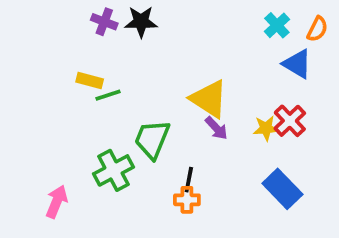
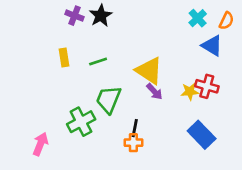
black star: (141, 22) -> (101, 16), turned -30
yellow rectangle: (90, 80) -> (64, 57), turned 66
green line: (108, 95) -> (98, 61), moved
red cross: (290, 121) -> (207, 86), turned -30

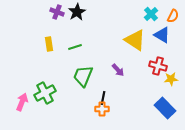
yellow triangle: (149, 71) -> (135, 40), moved
yellow star: (190, 92) -> (171, 79), moved
green cross: (81, 122) -> (45, 93), moved
blue rectangle: (202, 135) -> (165, 108), moved
pink arrow: (40, 144) -> (22, 102), moved

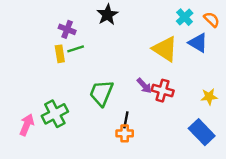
purple cross: (57, 12) -> (67, 29), moved
black star: (77, 12) -> (107, 15), moved
orange semicircle: (173, 16) -> (211, 20), turned -72
green line: (75, 47) -> (76, 49), moved
red cross: (158, 66) -> (163, 91), moved

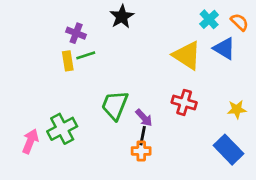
purple arrow: (144, 86) -> (144, 118), moved

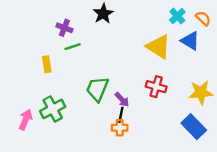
yellow rectangle: (68, 61) -> (47, 64), moved
yellow star: (237, 109) -> (201, 92), size x1.5

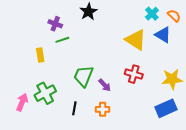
black line: (121, 115) -> (74, 108), moved
blue rectangle: (194, 127) -> (166, 108), turned -70

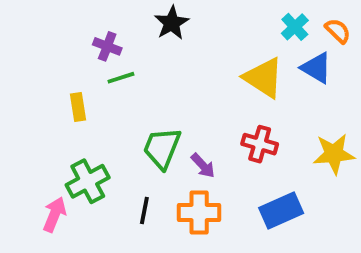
pink arrow: (22, 102) -> (54, 214), moved
blue rectangle: (166, 108) -> (281, 211), moved
orange cross: (103, 109) -> (199, 212), size x1.5

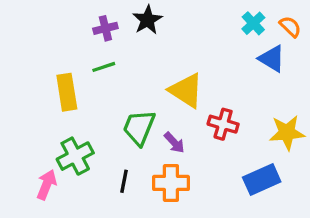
purple cross: (107, 46) -> (105, 28), moved, turned -35
yellow triangle: (264, 78) -> (186, 91), moved
yellow rectangle: (78, 107) -> (67, 92), size x1.5
blue rectangle: (281, 211) -> (262, 180), moved

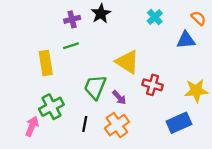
cyan cross: (253, 23) -> (155, 17), moved
blue triangle: (272, 59) -> (186, 40), turned -36
orange cross: (171, 183) -> (117, 125), turned -35

